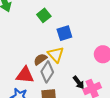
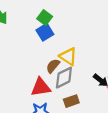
blue square: (64, 33) -> (45, 32), moved
gray diamond: (47, 72) -> (64, 78), turned 45

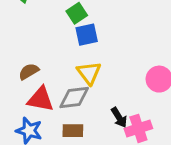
blue square: (45, 32) -> (87, 35), moved
brown semicircle: (53, 66) -> (29, 71), moved

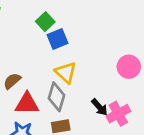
gray diamond: (74, 98) -> (56, 97), turned -56

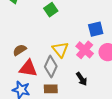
blue square: (57, 39) -> (96, 29), moved
pink cross: (118, 114) -> (85, 50), moved, turned -30

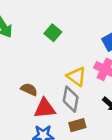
brown semicircle: (20, 50) -> (29, 89), turned 72

